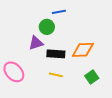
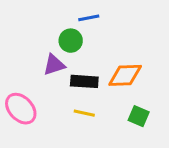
green square: (92, 77) -> (139, 116), turned -32

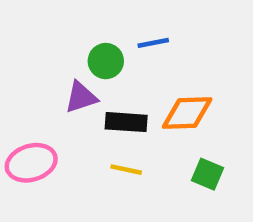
blue line: (89, 18) -> (153, 43), moved
pink ellipse: (21, 109) -> (31, 163), turned -64

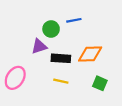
pink ellipse: (31, 163) -> (15, 78), turned -40

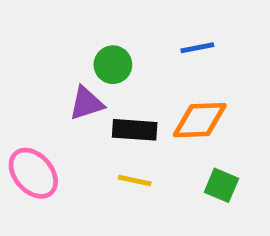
blue line: (74, 20) -> (197, 48), moved
pink ellipse: (15, 78) -> (33, 173), turned -75

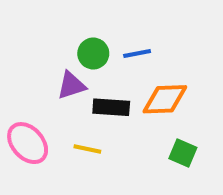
blue line: (197, 48) -> (137, 54), moved
yellow line: (135, 180) -> (87, 149), moved

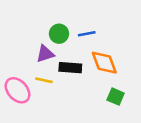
orange diamond: (165, 99) -> (104, 63), turned 72
yellow line: (87, 149) -> (44, 80), moved

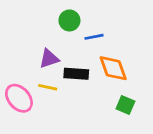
green circle: (59, 34) -> (69, 20), moved

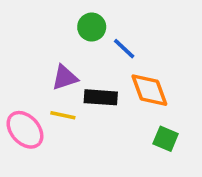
blue line: (94, 37) -> (124, 49), turned 54

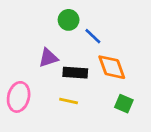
yellow line: (63, 115) -> (69, 101), moved
pink ellipse: (25, 130) -> (19, 97), turned 56

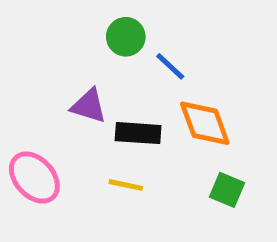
purple triangle: (48, 58) -> (89, 106), turned 35
pink ellipse: (19, 97) -> (34, 178), turned -56

